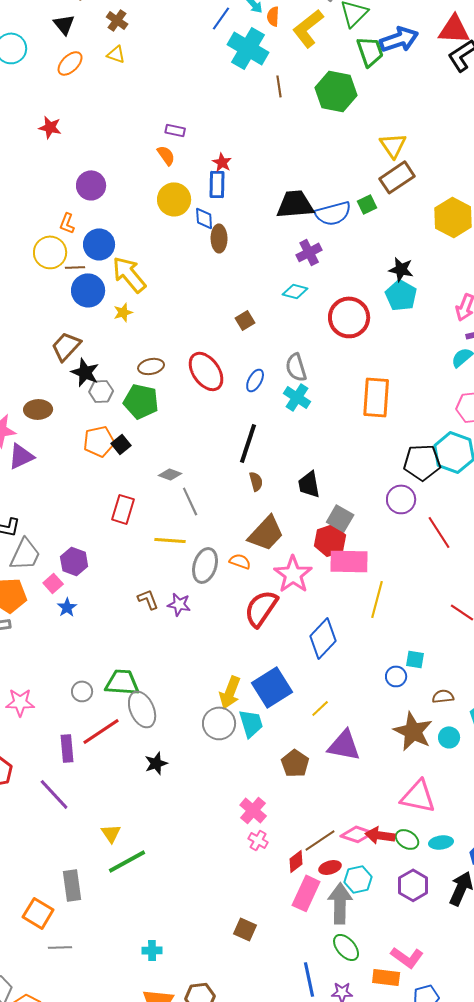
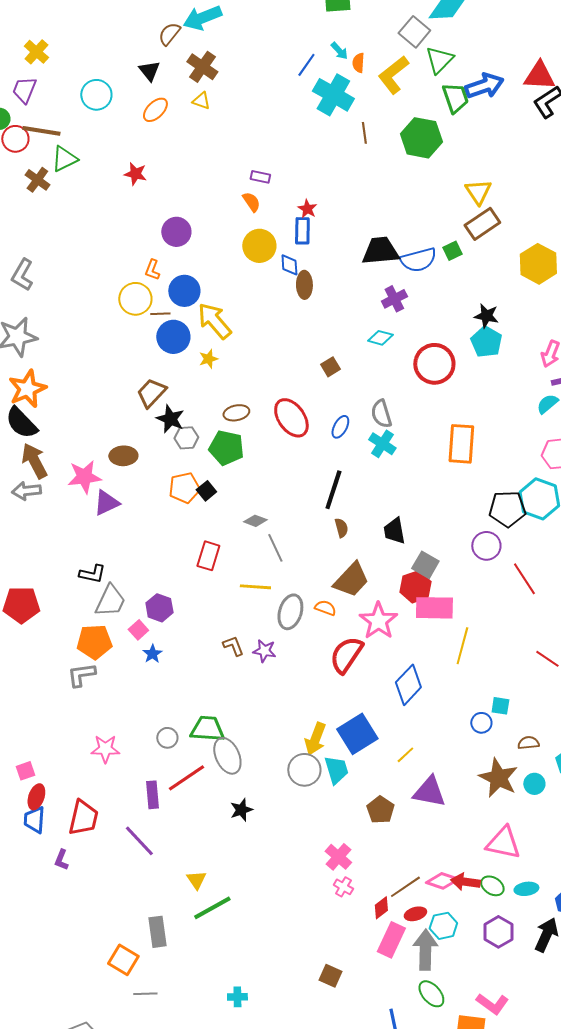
brown cross: (117, 20) -> (202, 67), size x1.4

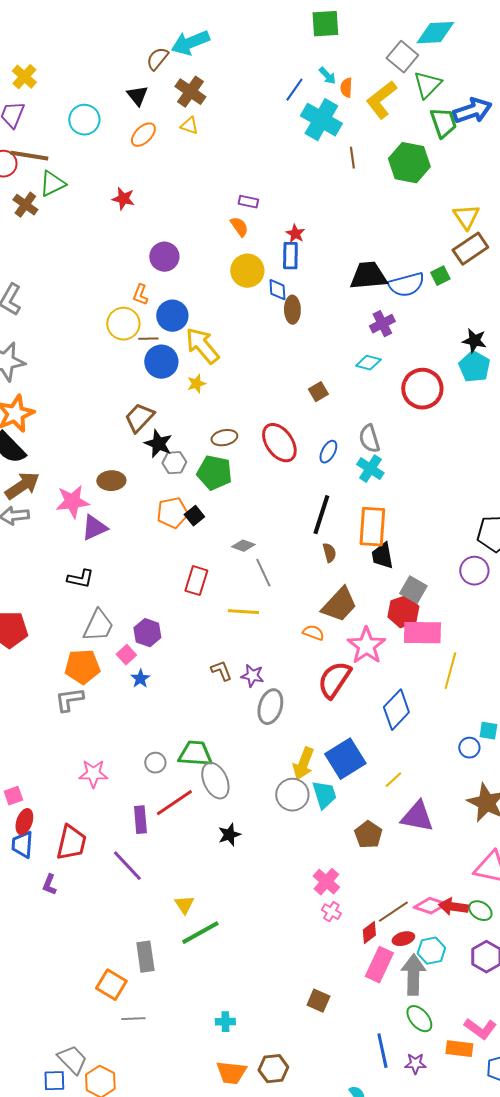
orange rectangle: (461, 444) -> (372, 527), moved
brown arrow: (34, 461) -> (22, 486), turned 84
black L-shape: (92, 574) -> (80, 579), moved
gray ellipse: (290, 612) -> (270, 707), moved

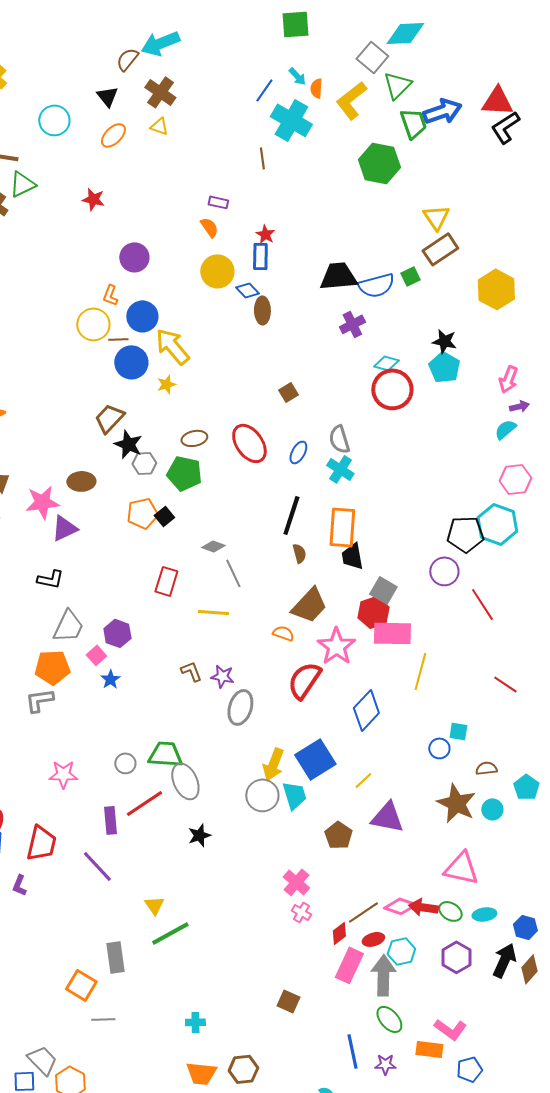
brown line: (352, 158) -> (262, 158), moved
blue diamond: (277, 290) -> (247, 290), turned -40
cyan diamond: (368, 363) -> (386, 363), moved

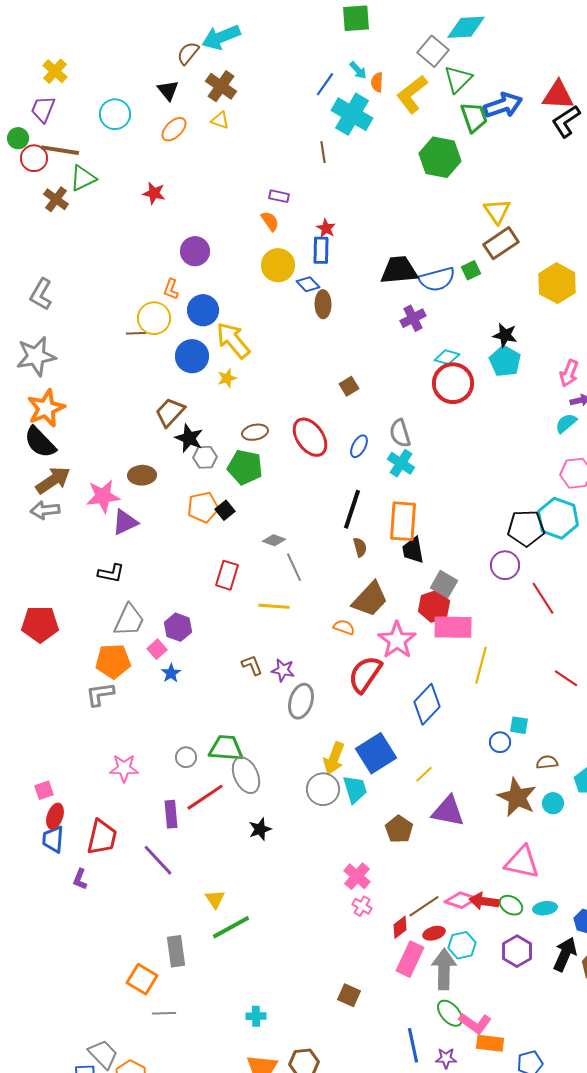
brown line: (118, 339) -> (136, 333), moved
pink L-shape: (450, 1029) -> (475, 1023), moved

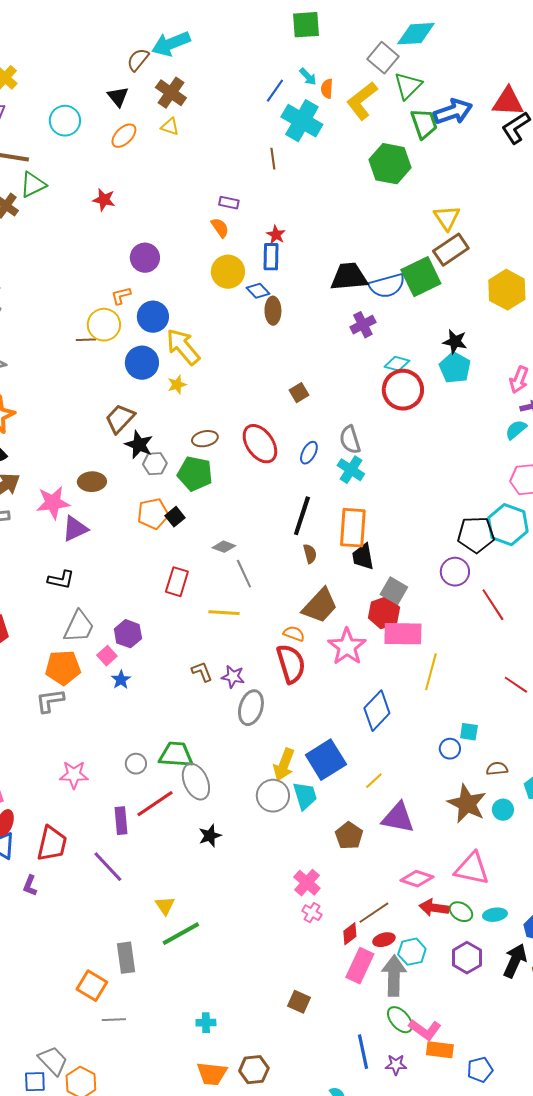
green square: (471, 270) -> (421, 277), size x2.0
orange L-shape: (171, 289) -> (121, 296), turned 55
red semicircle: (365, 674) -> (291, 664), moved, turned 129
pink diamond: (461, 900) -> (417, 879), moved

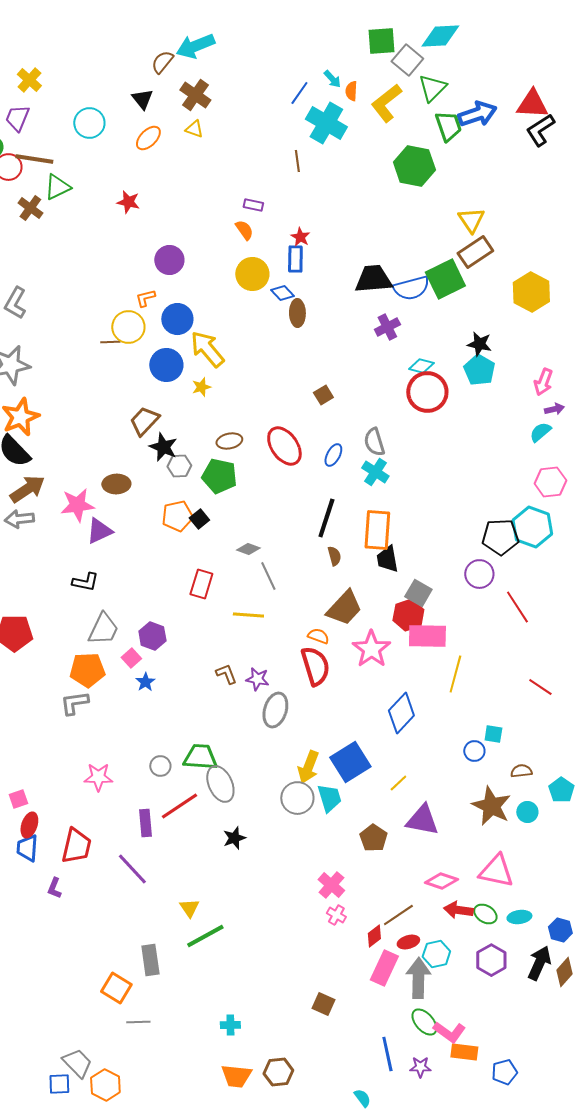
green square: (306, 25) -> (381, 41), moved

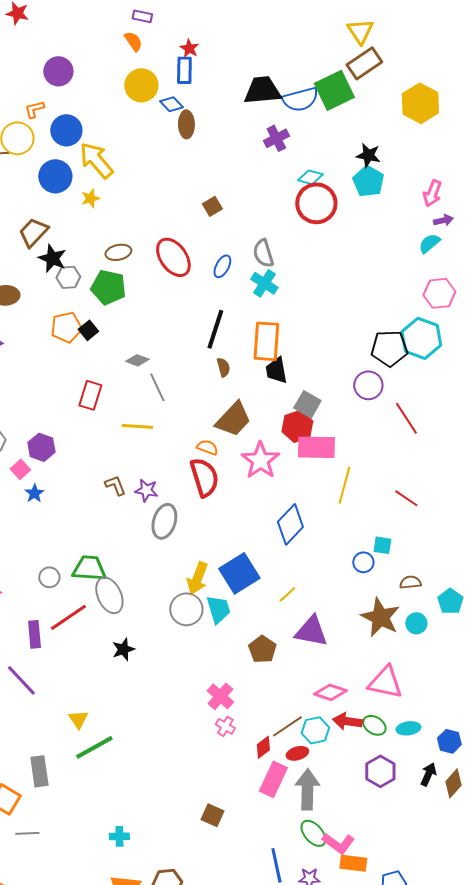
red line: (540, 687) -> (406, 498), moved
cyan hexagon: (436, 954) -> (315, 730), moved
black arrow: (539, 963) -> (428, 774), size x0.7

